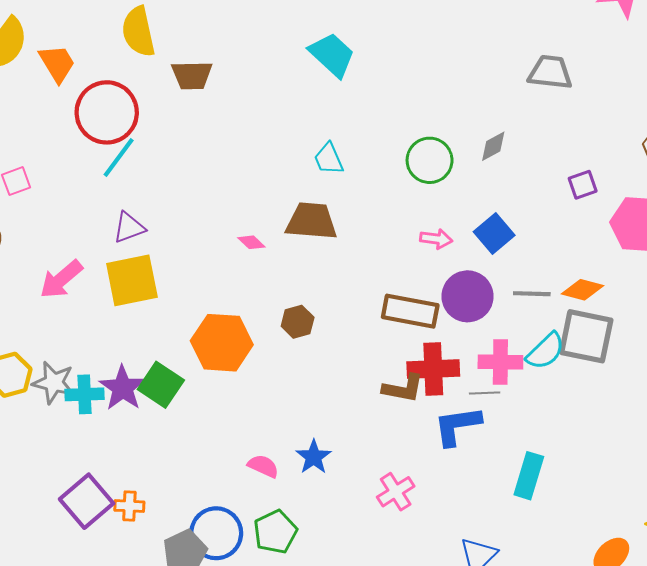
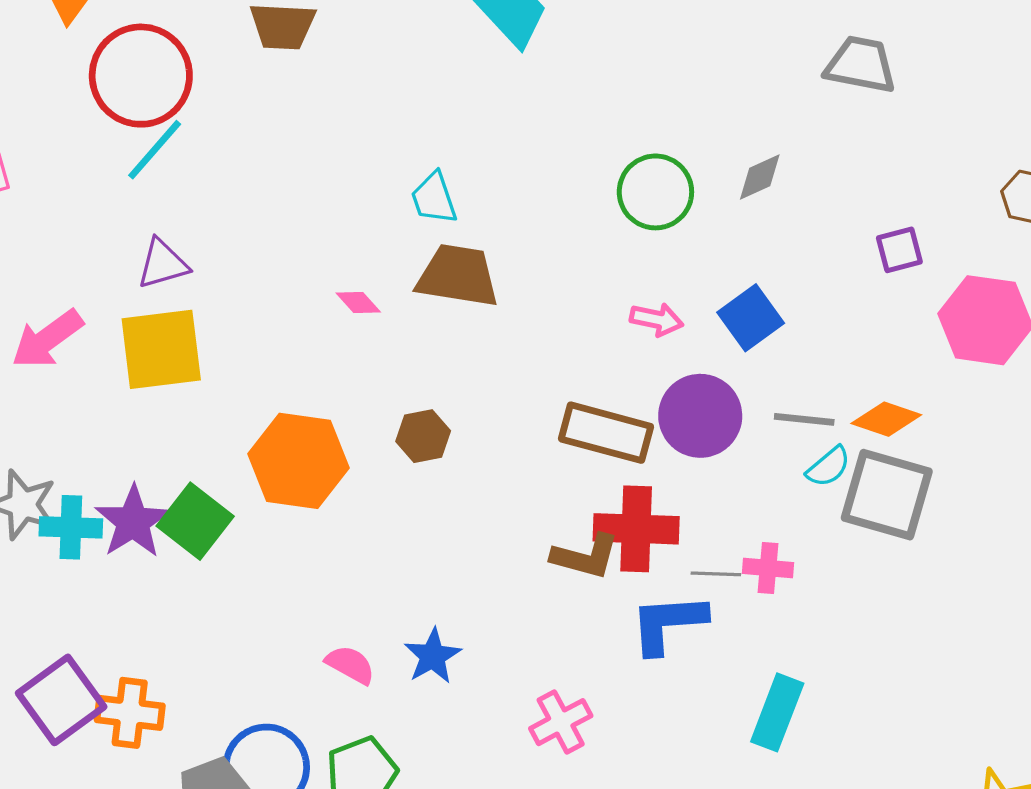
cyan trapezoid: (329, 159) -> (434, 198), moved
cyan semicircle: (546, 351) -> (828, 467), moved, size x0.7
pink cross: (500, 362) -> (768, 568), moved, size x0.7
orange cross: (129, 506) -> (130, 713), size x1.4

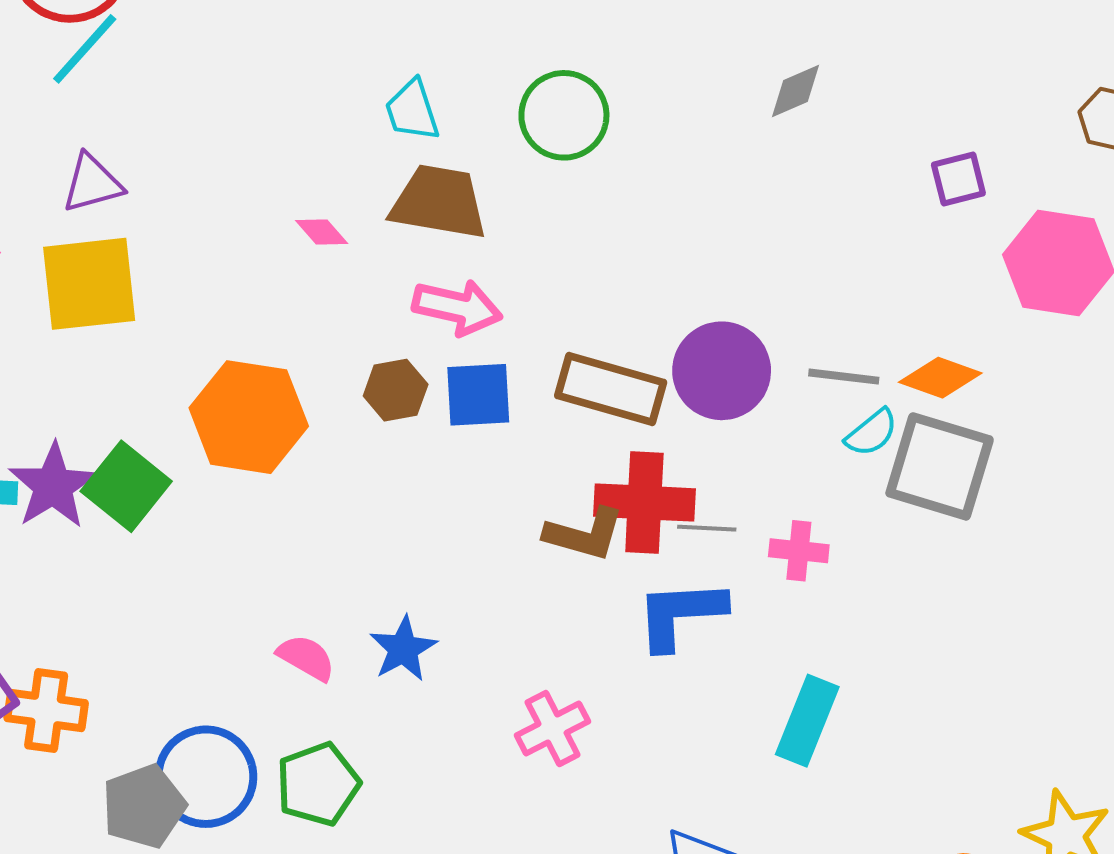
green circle: (655, 192) -> (564, 115), moved
blue square: (751, 318) -> (478, 395), moved, turned 32
pink arrow: (657, 319) -> (457, 307), moved, size x1.4
gray line: (716, 574) -> (707, 528), moved

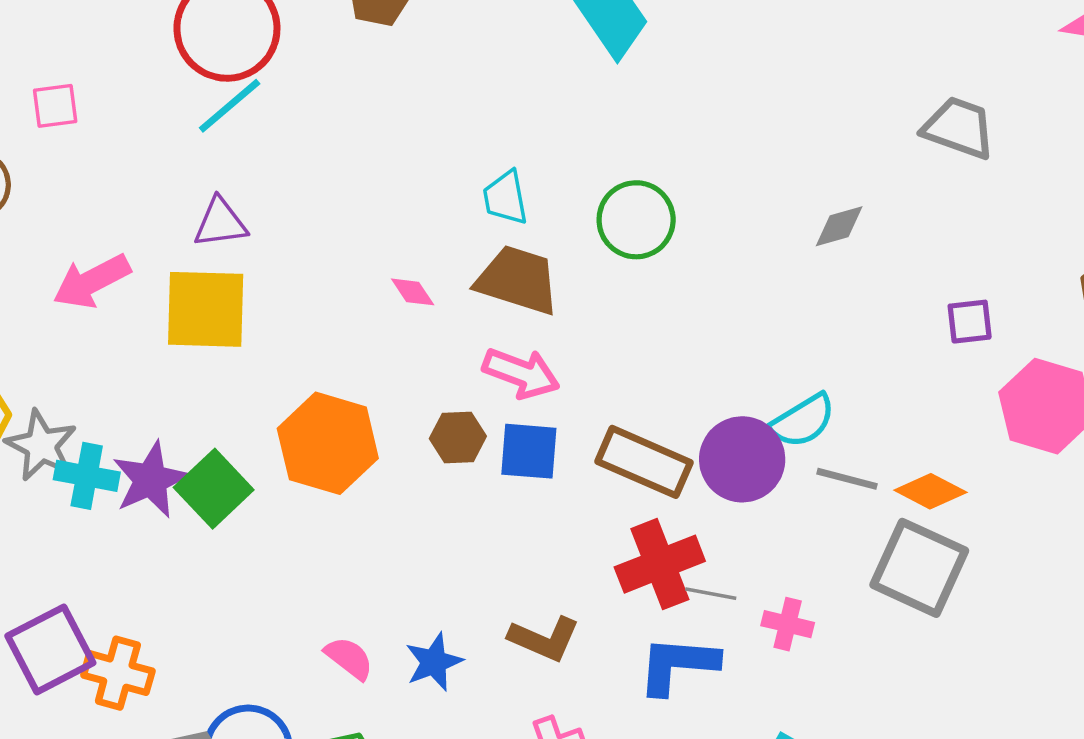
cyan semicircle: (872, 433) -> (803, 421), moved, size x1.4
red cross: (644, 503) -> (660, 564), turned -32
brown L-shape: (584, 534) -> (544, 639), moved

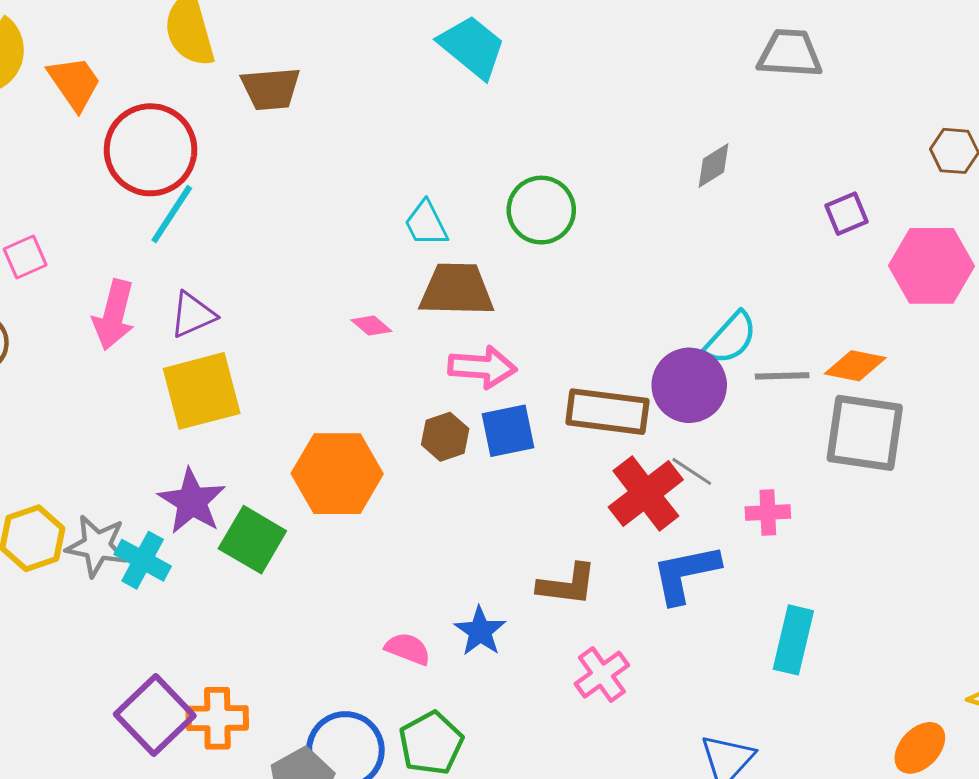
pink arrow: (92, 281) -> (114, 315), moved, turned -32
cyan cross: (87, 476) -> (143, 560), turned 34
purple star: (151, 480) -> (192, 501), moved
gray line: (711, 594) -> (692, 471), moved, turned 39

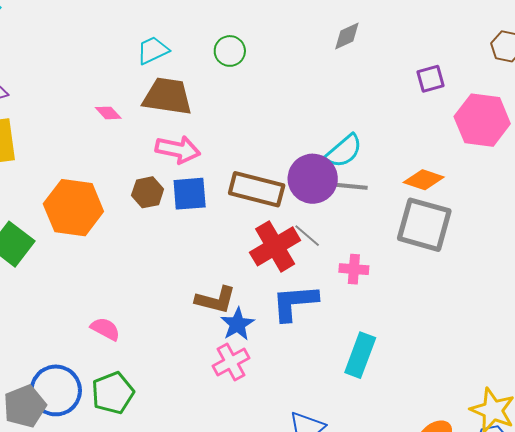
green circle: (541, 210) -> (230, 51), size x0.7
cyan trapezoid: (426, 224) -> (153, 50), turned 84
gray line: (782, 376) -> (350, 186), moved
blue star: (480, 631) -> (237, 324), moved

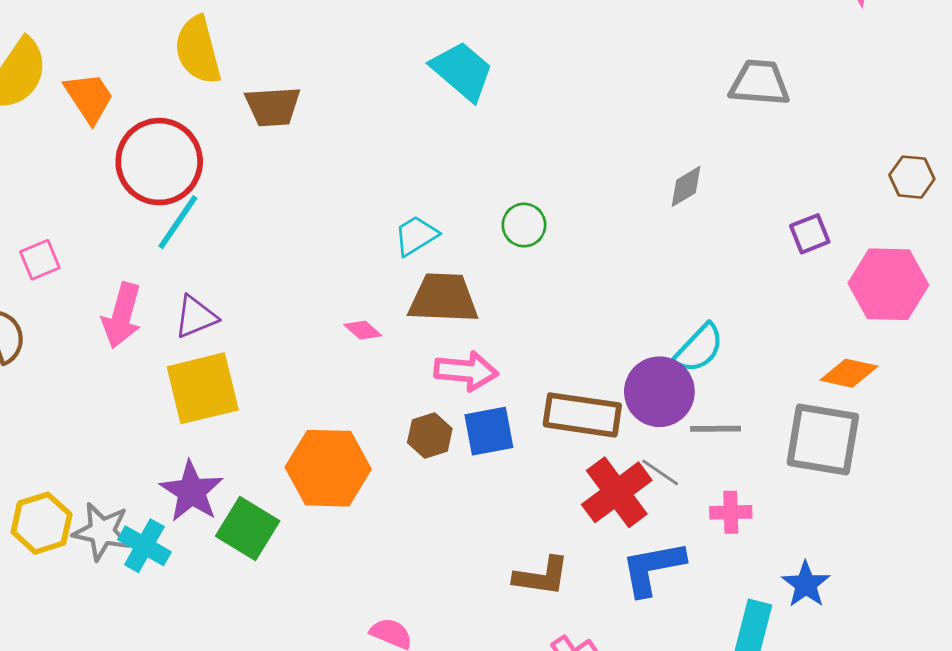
orange diamond: (424, 180) -> (849, 373), moved
gray line: (350, 186) -> (715, 429), moved
blue star: (237, 324) -> (806, 584), moved

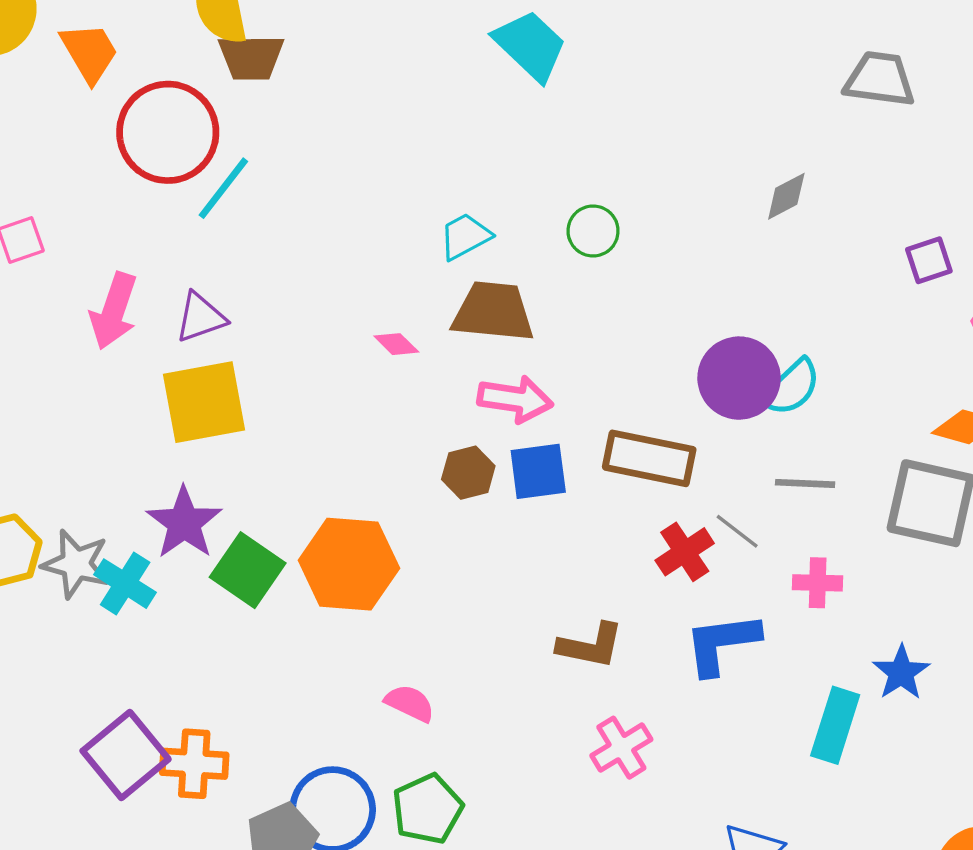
brown trapezoid: (273, 106) -> (251, 57), moved
cyan line: (178, 222) -> (223, 188), moved
purple circle: (659, 392) -> (739, 378), moved
orange hexagon: (328, 468) -> (349, 564), moved
red cross: (617, 492) -> (685, 552), size x0.7

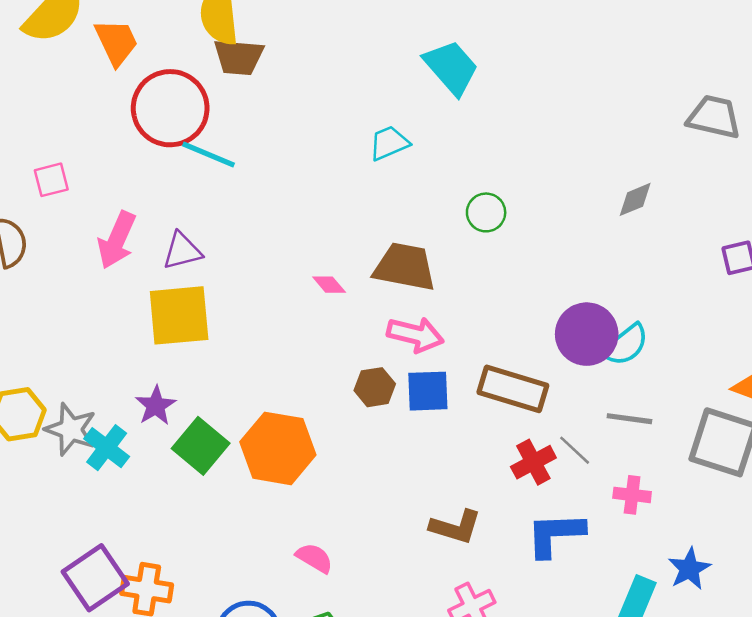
cyan line: (223, 188) -> (209, 154), turned 70
cyan trapezoid: (465, 236) -> (389, 143), moved
purple star: (184, 523) -> (156, 406), size x0.7

